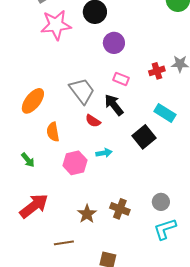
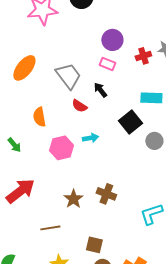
purple circle: (114, 43) -> (112, 40), moved
orange ellipse: (33, 101) -> (24, 68), moved
black arrow: (114, 105) -> (100, 90), size x0.7
cyan rectangle: (165, 113) -> (151, 98), turned -30
gray circle: (161, 202) -> (154, 141), moved

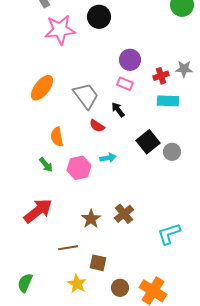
cyan rectangle: (151, 98) -> (168, 101), moved
gray circle: (154, 141) -> (172, 152), moved
green arrow: (14, 145) -> (46, 165), moved
brown cross: (106, 194) -> (124, 214), turned 30
brown square: (94, 245) -> (98, 263), moved

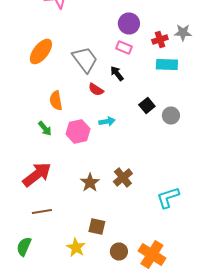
black square: (148, 142) -> (147, 106), size x0.7
brown line: (68, 248) -> (42, 212), moved

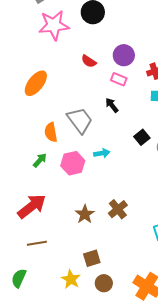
gray trapezoid: (85, 60) -> (80, 120), moved
red semicircle: (96, 90) -> (89, 61), moved
green arrow: (45, 128) -> (40, 160), turned -98
brown square: (97, 226) -> (92, 258), turned -30
brown circle: (119, 252) -> (104, 283), moved

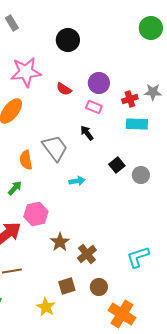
pink star: (54, 25) -> (26, 72), moved
pink hexagon: (73, 163) -> (36, 214), moved
brown cross: (118, 209) -> (87, 254), moved
brown circle: (104, 283) -> (99, 287), moved

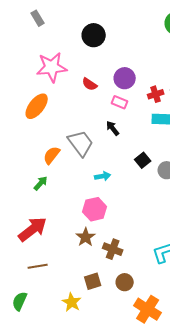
orange semicircle: (26, 160) -> (52, 155), turned 48
pink hexagon: (36, 214) -> (95, 209), moved
brown cross: (87, 254) -> (113, 249), turned -30

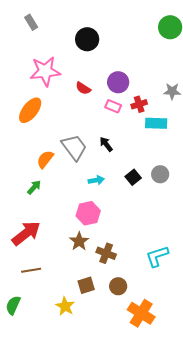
red cross: (156, 94) -> (139, 104), moved
black arrow: (113, 128) -> (106, 144), moved
black square: (143, 160) -> (133, 177), moved

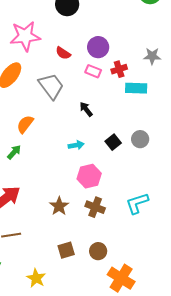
gray trapezoid: (74, 147) -> (51, 86), moved
pink hexagon: (88, 213) -> (89, 176), moved
brown cross: (106, 253) -> (95, 207), moved
cyan L-shape: (157, 256) -> (137, 203), moved
yellow star: (65, 306) -> (36, 278), moved

